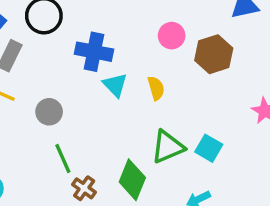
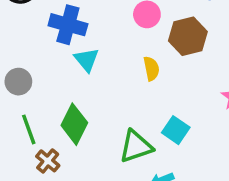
yellow semicircle: (156, 88) -> (151, 69), moved
green triangle: (168, 147) -> (136, 146), moved
green diamond: (132, 180) -> (74, 124), moved

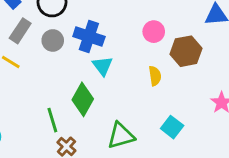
gray circle: (18, 82) -> (53, 40), moved
green diamond: (74, 124) -> (83, 99), moved
green triangle: (136, 146) -> (121, 136), moved

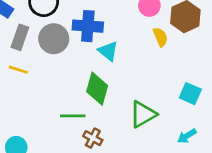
gray circle: (53, 40) -> (54, 39), size x1.4
yellow semicircle: (155, 76) -> (160, 37), moved
green line: (52, 120) -> (73, 116), turned -60

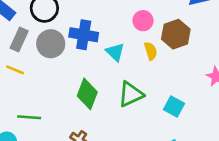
cyan triangle: (108, 51) -> (115, 52), moved
green triangle: (143, 114) -> (131, 94), moved
green line: (73, 116) -> (29, 117), moved

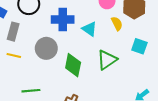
gray circle: (51, 44) -> (46, 48), moved
cyan square: (174, 106) -> (139, 46), moved

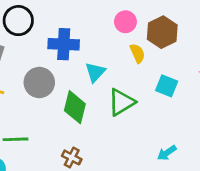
cyan triangle: (89, 29) -> (95, 72), moved, turned 35

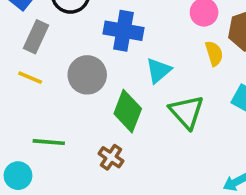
green triangle: (121, 102) -> (187, 112), turned -48
brown cross: (72, 157) -> (111, 157), moved

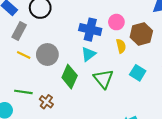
blue cross: (123, 31) -> (90, 30), moved
yellow line: (30, 78) -> (24, 55), moved
brown cross: (111, 157) -> (46, 102), moved

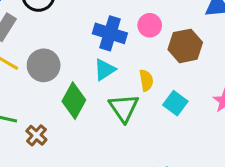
yellow semicircle: (121, 46) -> (146, 80), moved

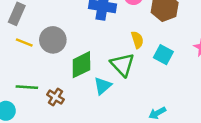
cyan triangle: (105, 70) -> (103, 86), moved
green diamond: (74, 101) -> (81, 65), turned 44

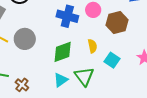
green diamond: (81, 65) -> (63, 52), moved
green triangle: (122, 65) -> (84, 76), moved

